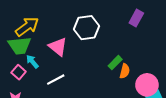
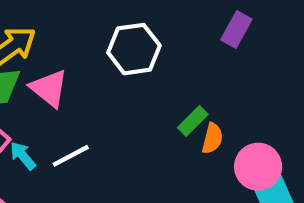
pink triangle: (58, 47) -> (49, 88), moved
cyan arrow: (32, 62) -> (23, 156), moved

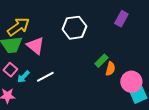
cyan arrow: (23, 156) -> (23, 77), turned -96

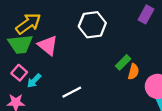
white line: (45, 77) -> (72, 92), moved

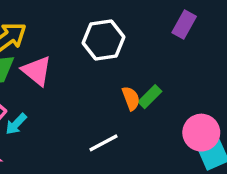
orange semicircle: (133, 72) -> (131, 98), moved, turned -35
white line: (72, 92) -> (104, 143), moved

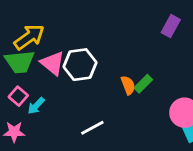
white hexagon: (104, 40) -> (80, 65), moved
white line: (104, 143) -> (92, 128), moved

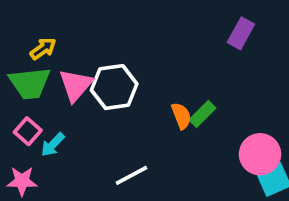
yellow arrow: (29, 37) -> (43, 49), size x0.6
pink triangle: (53, 63) -> (76, 85), turned 32

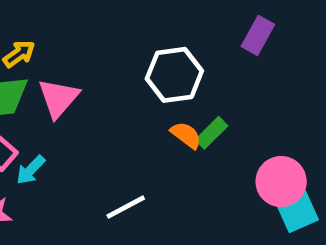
white hexagon: (114, 87) -> (174, 75), moved
orange semicircle: (181, 116) -> (186, 135), turned -32

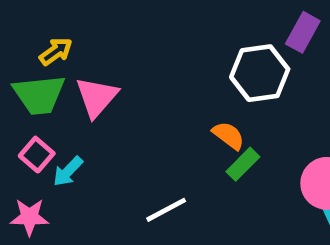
white hexagon: (174, 75) -> (260, 73), moved
green rectangle: (212, 133) -> (243, 164), moved

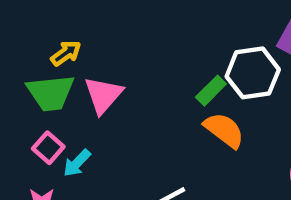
orange semicircle: (228, 135) -> (224, 130), size x1.4
green rectangle: (243, 164) -> (211, 91), moved

